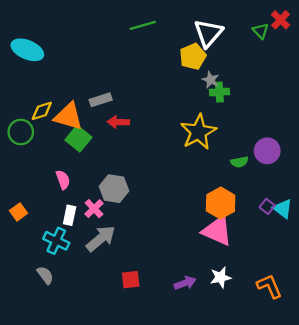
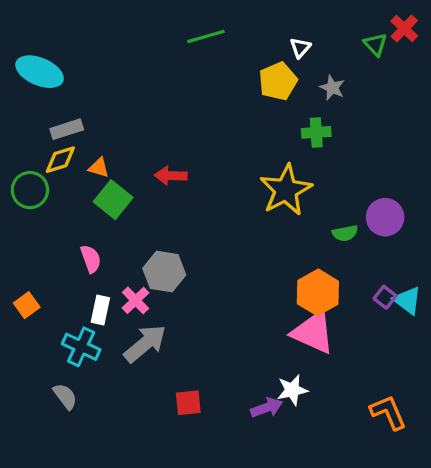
white triangle: (208, 33) -> (300, 48), size x0.5
gray star: (211, 80) -> (332, 88), moved
gray rectangle: (101, 100) -> (67, 129), moved
orange triangle: (68, 116) -> (99, 168), size x0.5
white star: (221, 277) -> (292, 390), moved

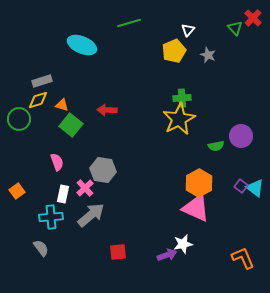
cyan ellipse: (40, 72) -> (82, 45), moved
green cross: (316, 132) -> (182, 98), moved
cyan cross: (81, 347) -> (51, 217), turned -30

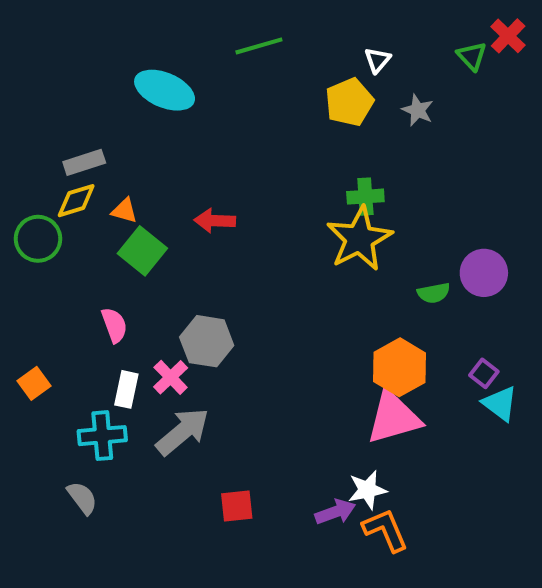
cyan triangle: (255, 188) -> (500, 403), moved
pink triangle: (196, 208) -> (394, 418), turned -40
orange L-shape: (243, 258) -> (385, 530), moved

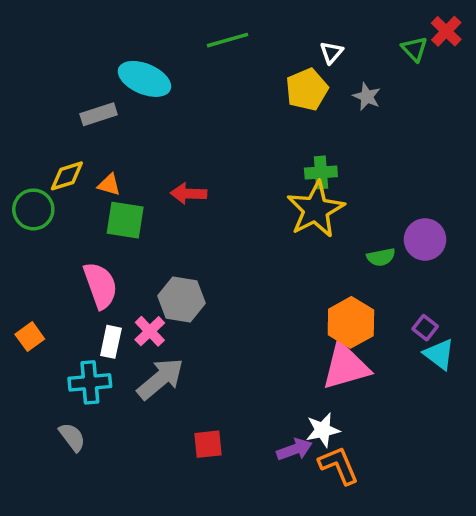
gray rectangle: (84, 162) -> (99, 114), moved
green square: (142, 251) -> (125, 220), turned -30
pink semicircle: (114, 325) -> (100, 285), size x1.5

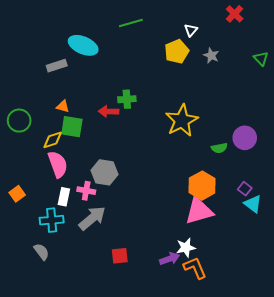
red cross: (446, 31) -> (235, 14), moved
green triangle: (414, 49) -> (261, 59), moved
green cross: (321, 172) -> (127, 99), moved
yellow diamond: (67, 176) -> (53, 140), moved
pink cross: (150, 331) -> (86, 191), turned -36

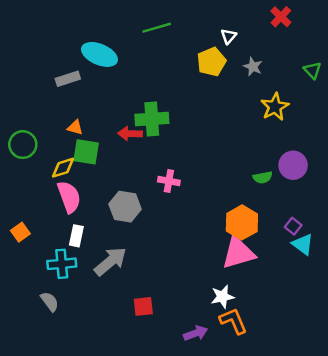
green cross: (127, 99) -> (152, 119), size x1.5
yellow star: (182, 121) -> (275, 107), moved, size x0.7
pink cross: (86, 191) -> (169, 181), moved
purple arrow: (170, 259) -> (196, 333), moved

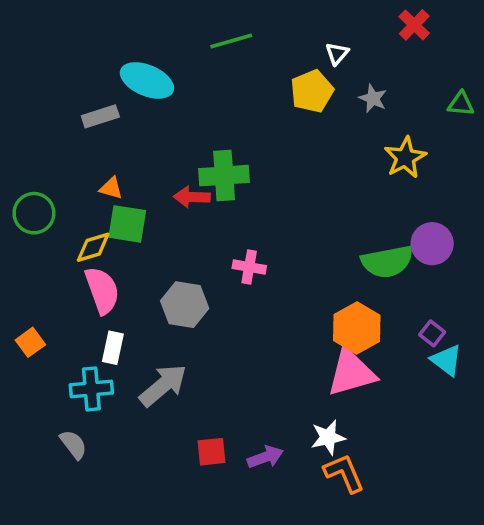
green triangle: (313, 70) -> (461, 104), turned -42
green semicircle: (263, 177) -> (387, 262), size x1.8
purple arrow: (196, 333) -> (265, 457), moved

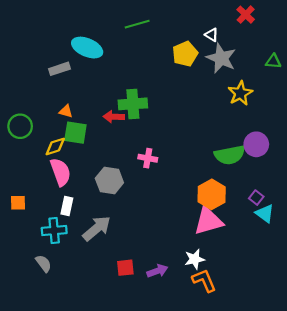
white triangle: (337, 54) -> (212, 35), moved, turned -40
gray star: (373, 98) -> (221, 58), size x1.8
orange square: (30, 342) -> (18, 203), turned 35

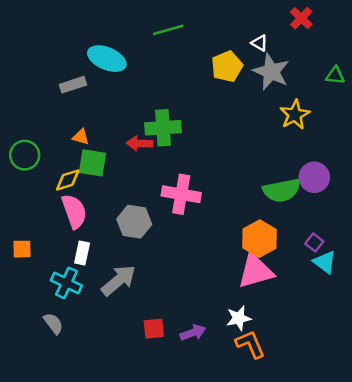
pink cross: (148, 158) -> (181, 194), size x1.6
cyan cross: (54, 230) -> (66, 283), turned 30

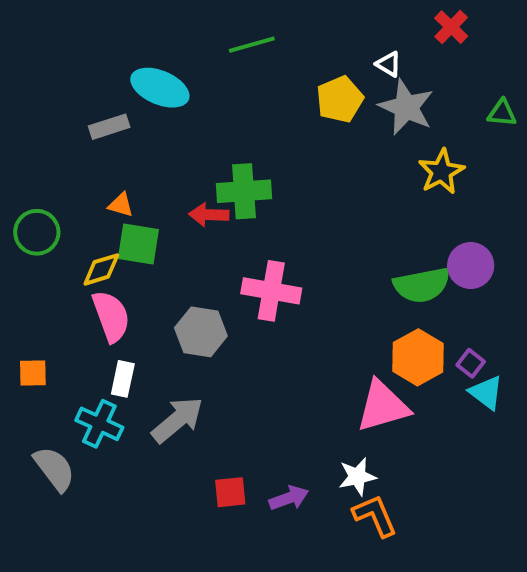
orange hexagon: (260, 239) -> (418, 357), moved
gray semicircle: (53, 323) -> (54, 469), moved, size x1.4

